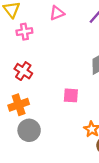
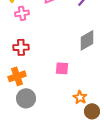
red cross: (23, 71) -> (21, 47), turned -35

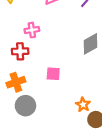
pink cross: (22, 13) -> (32, 30), moved
pink square: (62, 68) -> (53, 74), moved

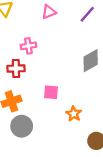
orange star: (83, 105) -> (74, 114), moved

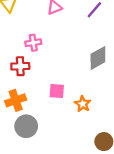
orange star: (74, 114) -> (83, 104), moved

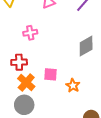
red cross: (20, 66) -> (19, 62), moved
orange cross: (16, 100) -> (26, 82), moved, turned -30

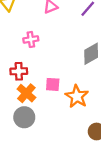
orange star: (73, 86) -> (77, 96), size x1.5

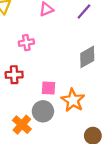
orange cross: (26, 93) -> (22, 125), moved
gray circle: (24, 117) -> (43, 111), moved

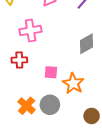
pink cross: (26, 43) -> (31, 31), size x1.5
gray circle: (43, 111) -> (50, 105), moved

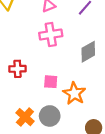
pink cross: (31, 31) -> (51, 35), moved

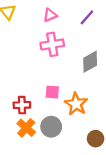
red cross: (17, 69) -> (22, 105), moved

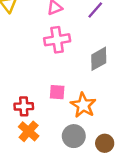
gray circle: (51, 127) -> (74, 136), moved

